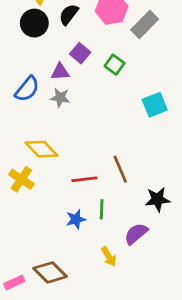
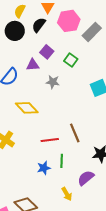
gray star: (60, 98) -> (53, 82), moved
yellow diamond: (41, 149) -> (27, 108), moved

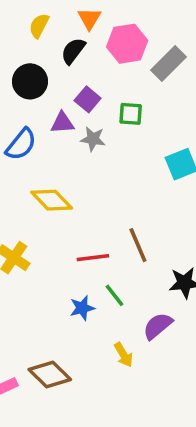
black circle: (15, 31) -> (30, 81), moved
green square: (71, 60) -> (131, 114), turned -32
gray star: (53, 82) -> (93, 139), moved
green line: (62, 161) -> (115, 295), turned -40

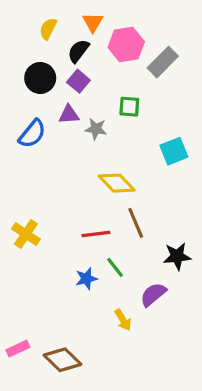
purple square: (88, 99) -> (78, 81), moved
yellow diamond: (52, 200) -> (117, 183), moved
brown diamond: (50, 375) -> (62, 360), moved

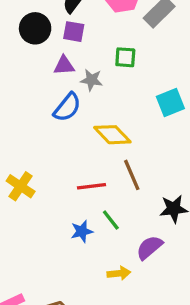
purple square: (78, 81) -> (74, 32), turned -30
blue semicircle: (32, 134) -> (67, 107), moved
yellow arrow: (123, 320) -> (119, 273), turned -65

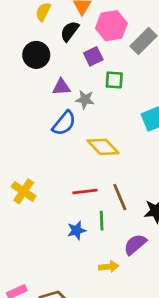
purple square: (74, 32) -> (93, 56), moved, turned -36
brown line: (132, 175) -> (120, 197), moved
green line: (111, 220) -> (102, 221), turned 36

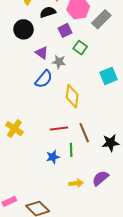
black semicircle: (70, 31) -> (48, 12), turned 35
green square: (114, 80) -> (80, 48), turned 32
purple triangle: (61, 87) -> (42, 53), turned 40
yellow diamond: (103, 147) -> (72, 96), turned 50
purple semicircle: (135, 244) -> (100, 178), moved

